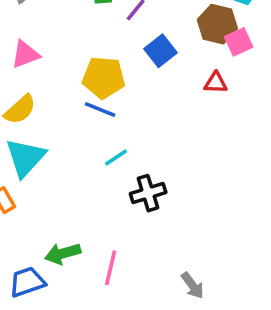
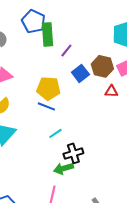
brown hexagon: (217, 24) -> (102, 66), moved
green arrow: (63, 254) -> (63, 168), moved

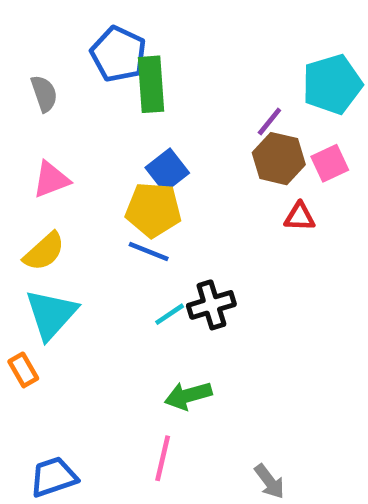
purple line: (66, 50) -> (269, 121), moved
blue square: (80, 73) -> (167, 170), moved
black cross: (73, 153) -> (211, 305), moved

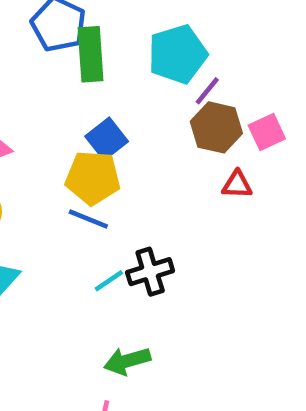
cyan pentagon: (332, 84) -> (178, 54), moved

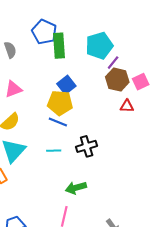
cyan line: (109, 281) -> (54, 151), moved, turned 32

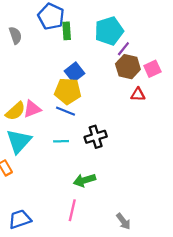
green rectangle: (59, 46) -> (67, 31), size x0.7
pink triangle: (13, 89) -> (32, 109), moved

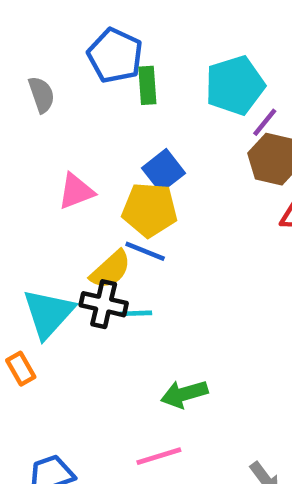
pink triangle: (32, 109) -> (76, 191), moved
yellow semicircle: (15, 111) -> (111, 270), moved
black cross: (96, 137) -> (104, 304), moved, turned 30
pink line: (72, 210) -> (159, 456), turned 60

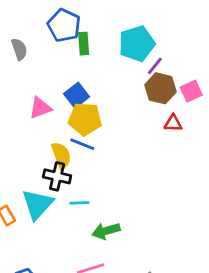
blue square: (163, 171) -> (77, 95), moved
yellow semicircle: (111, 270) -> (61, 155), turned -68
cyan triangle: (48, 313) -> (37, 204), moved
cyan line: (136, 313) -> (79, 203), moved

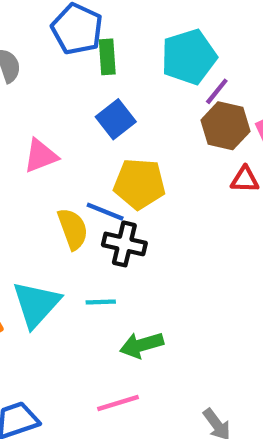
blue square: (77, 95) -> (116, 119), moved
yellow pentagon: (85, 119) -> (139, 184), moved
black cross: (57, 176) -> (124, 244), moved

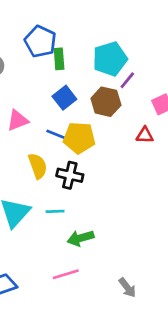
brown hexagon: (225, 126) -> (106, 102), moved
blue line: (105, 212) -> (58, 135), moved

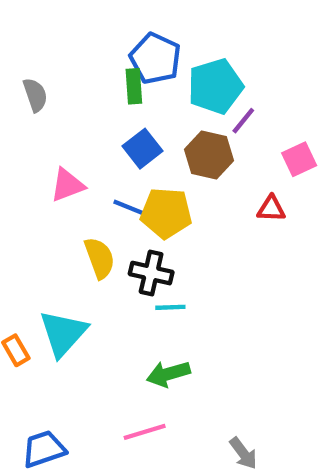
blue pentagon: (40, 41) -> (155, 58), moved
cyan line: (55, 211) -> (170, 307), moved

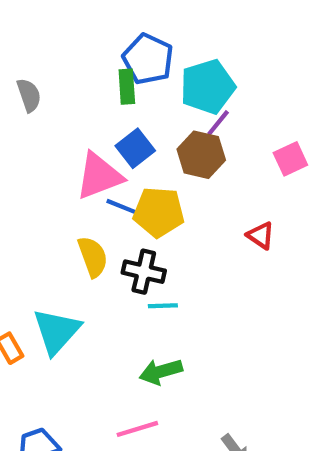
purple line: (243, 121) -> (218, 123), moved
pink triangle: (67, 185) -> (99, 176), moved, size x1.4
red triangle: (271, 209) -> (261, 235), moved, turned 32

